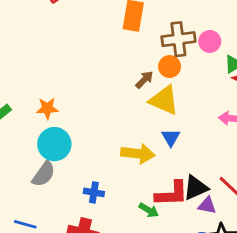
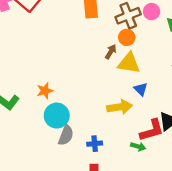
gray semicircle: (44, 174) -> (66, 135), moved

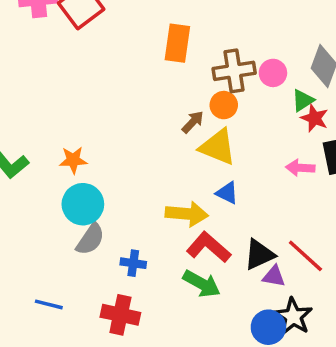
blue triangle: (141, 89) -> (227, 193), turned -32
red L-shape: (152, 130) -> (209, 247), moved, turned -136
green arrow: (138, 146) -> (202, 284), size x1.5

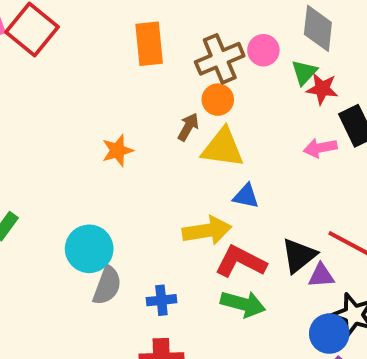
orange star: (73, 160) -> (118, 151), moved

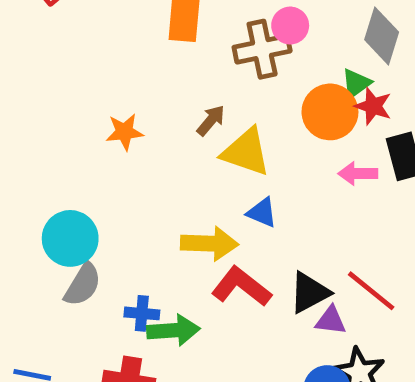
pink circle: (263, 50) -> (290, 26), moved
orange circle: (218, 100) -> (330, 112), moved, size x1.5
green arrow: (243, 304) -> (173, 330), moved, turned -30

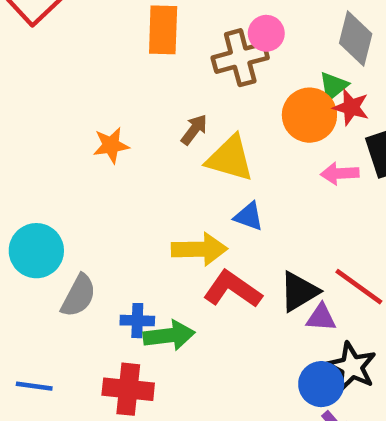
cyan circle: (70, 238) -> (36, 251), moved

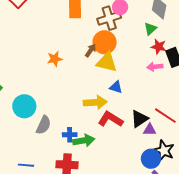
red star: (351, 107) -> (159, 47), moved
orange circle: (309, 115) -> (105, 42), moved

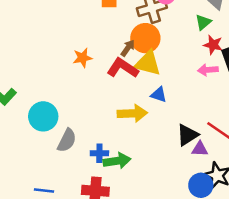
red L-shape: (110, 119) -> (123, 68), moved

